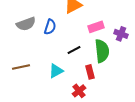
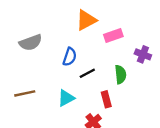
blue semicircle: (50, 27) -> (70, 57), moved
pink rectangle: (96, 27) -> (113, 35), moved
green semicircle: (102, 51) -> (120, 74), size x0.7

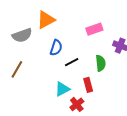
orange triangle: (86, 20) -> (46, 20), moved
brown line: (25, 93) -> (17, 69), moved, turned -48
cyan triangle: (66, 98) -> (62, 89), moved

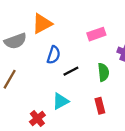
red rectangle: (88, 85) -> (100, 106), moved
red cross: (77, 104) -> (37, 119), moved

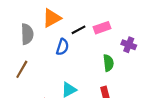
gray semicircle: (15, 41) -> (27, 34), turned -72
black line: (71, 71) -> (78, 30), moved

